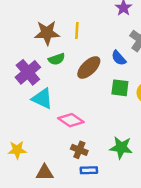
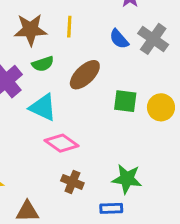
blue semicircle: (119, 58) -> (119, 39), moved
cyan triangle: (42, 99) -> (43, 107), moved
blue rectangle: (89, 170) -> (111, 208), moved

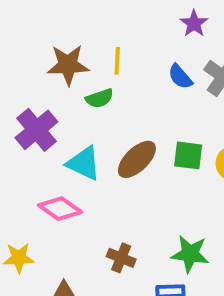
green semicircle: (43, 64) -> (99, 98), moved
brown ellipse: (85, 75) -> (137, 159), moved
pink diamond: (62, 143) -> (60, 209), moved

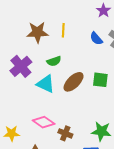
green semicircle: (99, 98) -> (54, 61), moved
pink diamond: (60, 209) -> (44, 122), moved

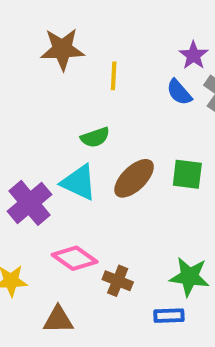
purple star: (103, 11) -> (194, 55), moved
brown star: (37, 32) -> (62, 49), moved
purple cross: (21, 66) -> (30, 203), moved

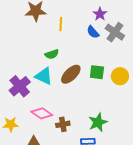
green star: (189, 277) -> (98, 122), turned -30
brown cross: (118, 281) -> (63, 124), turned -32

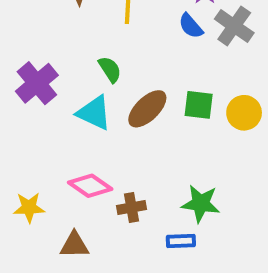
green semicircle: (52, 54) -> (110, 69), turned -104
purple cross: (20, 86) -> (37, 83), moved
green star: (98, 122) -> (201, 204), turned 30

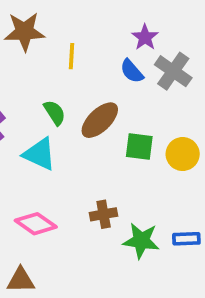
brown ellipse: (147, 109) -> (100, 120), moved
brown cross: (132, 207) -> (104, 214), moved
blue rectangle: (181, 241) -> (186, 239), moved

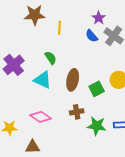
brown ellipse: (100, 120) -> (73, 80), moved, turned -35
green square: (139, 146) -> (97, 89), moved, turned -35

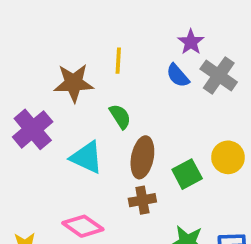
brown star: (35, 15) -> (74, 83), moved
green semicircle: (51, 58) -> (120, 116), moved
brown cross: (77, 112) -> (142, 200), moved

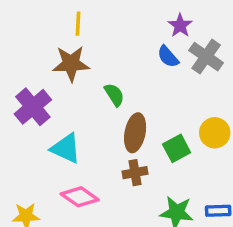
yellow line: (118, 61) -> (78, 24), moved
cyan triangle: (87, 157) -> (66, 148), moved

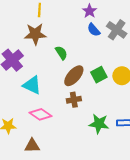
purple star: (180, 25) -> (90, 11), moved
brown ellipse: (135, 133) -> (74, 76), turned 30
green square: (177, 148) -> (99, 75), moved

